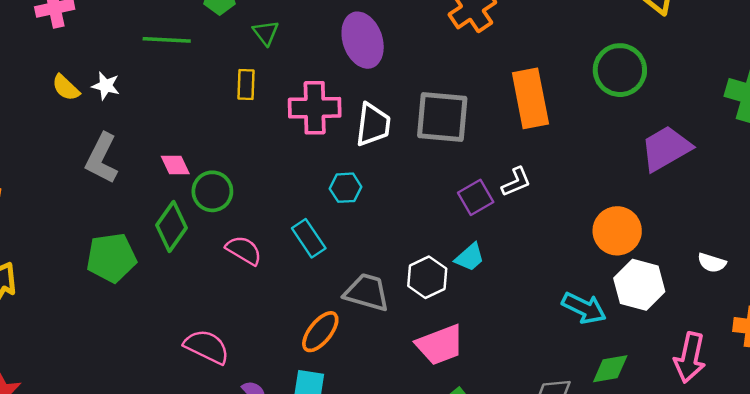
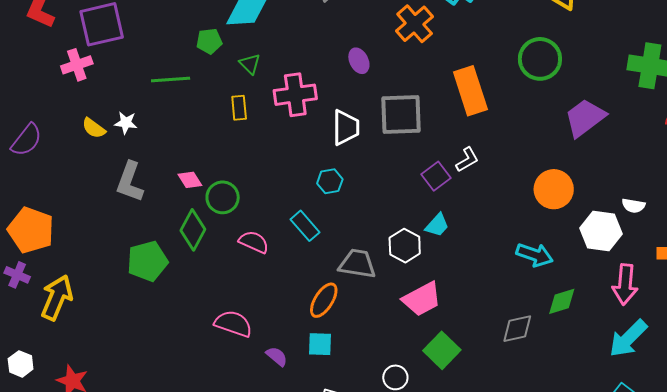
purple ellipse: (363, 40) -> (359, 61), moved, size x0.6
pink cross: (315, 108) -> (295, 95), moved
white hexagon: (639, 285) -> (601, 231), moved

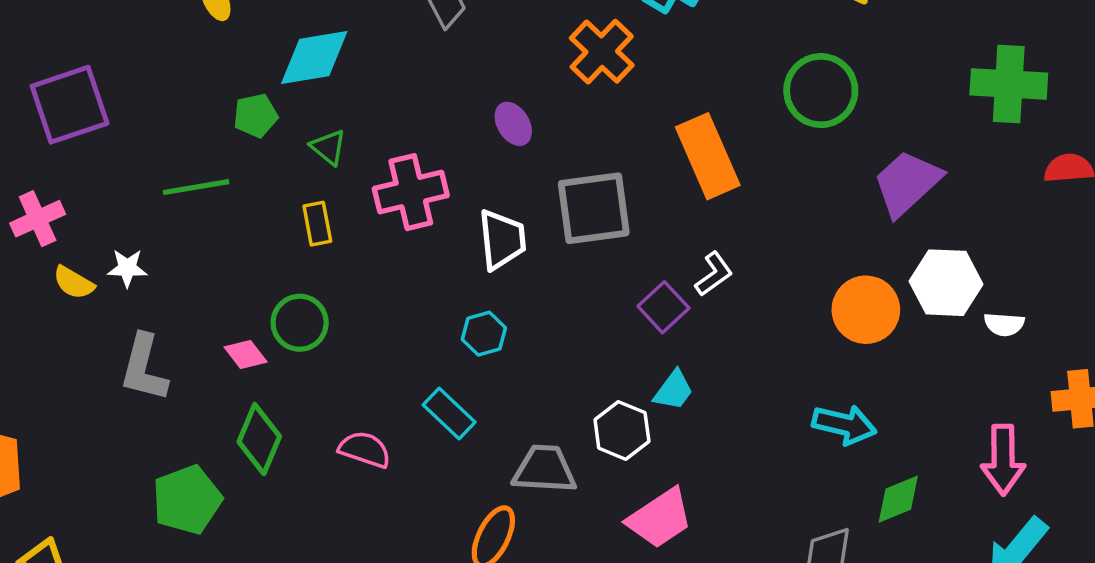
pink cross: (77, 65) -> (38, 219), moved
green circle: (223, 197) -> (300, 323), moved
white hexagon: (601, 231) -> (946, 283), moved

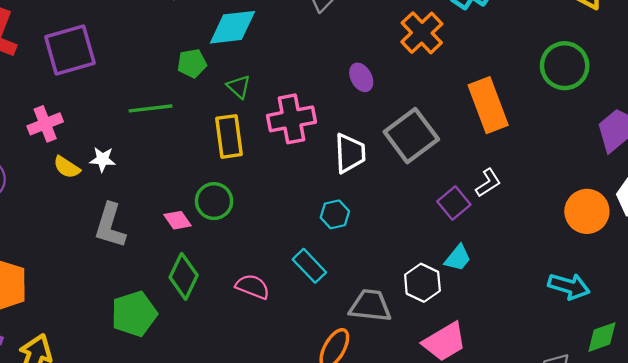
gray square: (594, 208) -> (411, 136), turned -32
yellow rectangle: (317, 224) -> (229, 136), size x1.5

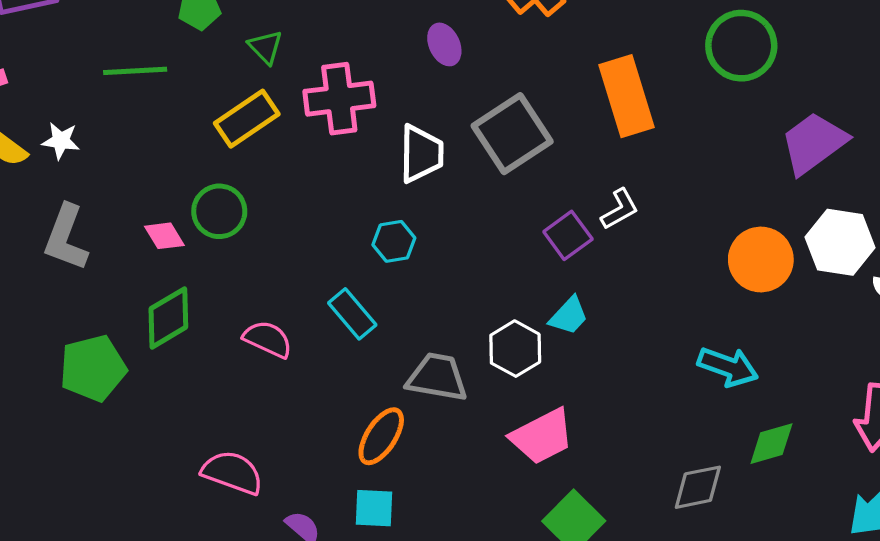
yellow rectangle: (229, 136) -> (247, 119), turned 60
green diamond: (184, 276) -> (168, 318), turned 30

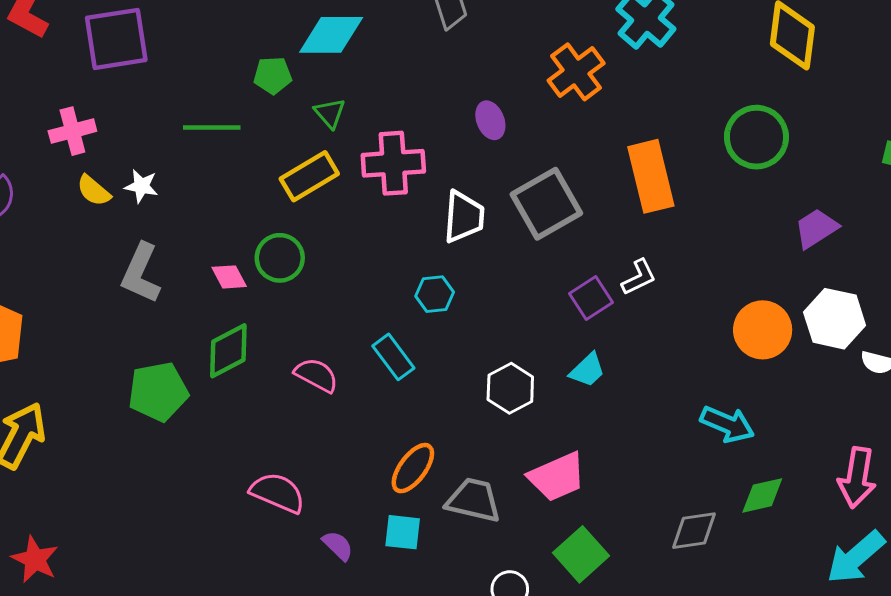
purple trapezoid: (814, 143) -> (816, 228), size x0.7
white hexagon: (515, 349) -> (510, 388), moved
gray trapezoid: (437, 377) -> (474, 500), moved

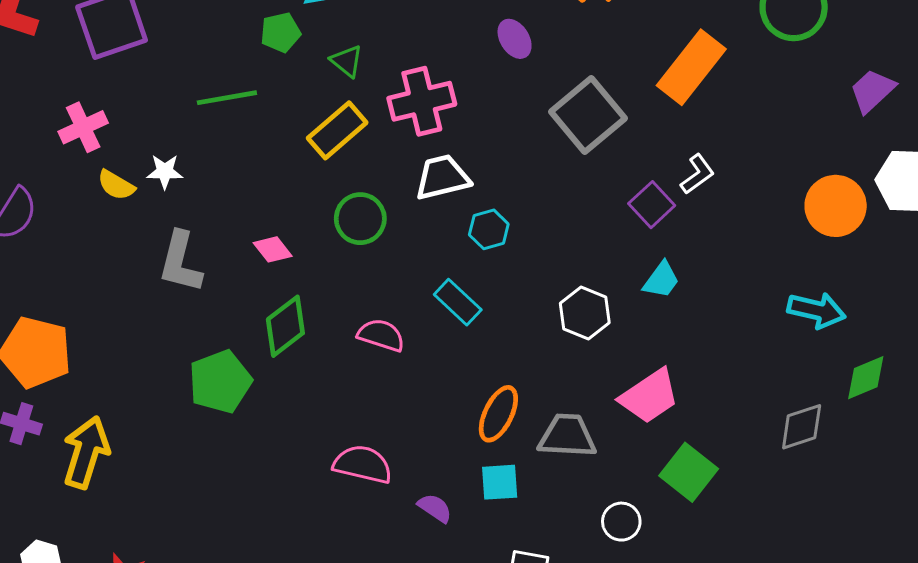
orange rectangle: (651, 176) -> (691, 67), turned 62
white trapezoid: (464, 217) -> (442, 177), moved, turned -98
green circle: (280, 258) -> (360, 219), moved

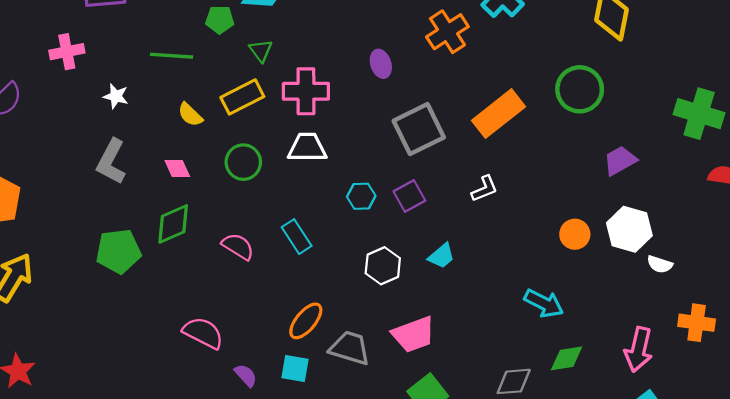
yellow semicircle: (116, 185) -> (190, 115), moved
purple square: (652, 205) -> (409, 196), moved
orange circle: (836, 206) -> (575, 234), size x0.7
cyan hexagon: (489, 229) -> (361, 196), moved

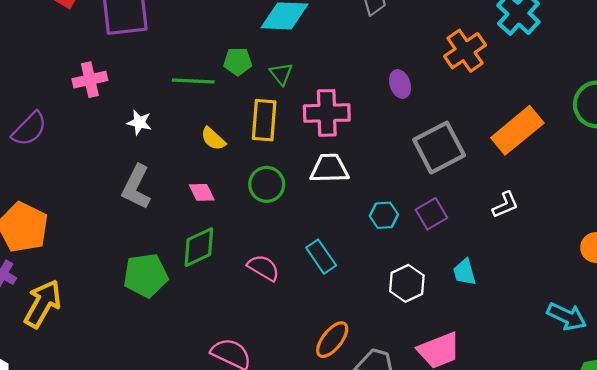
green pentagon: (220, 20) -> (238, 62), moved
yellow rectangle: (242, 97) -> (264, 120), turned -57
cyan trapezoid: (441, 256) -> (465, 272), turned 116

